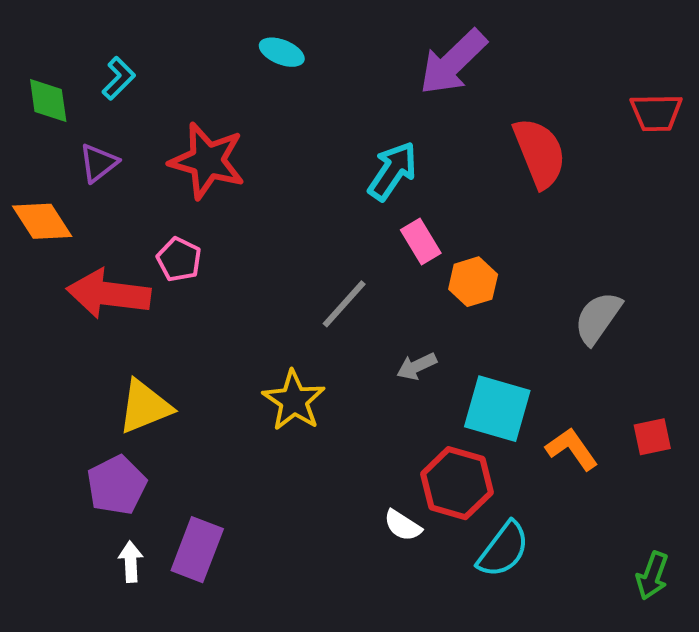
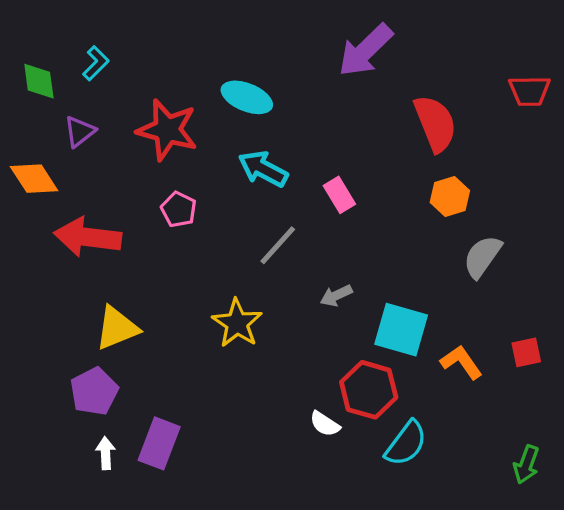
cyan ellipse: (282, 52) -> (247, 97), moved, size x1.4
cyan arrow: (393, 171) -> (263, 169), moved, turned -96
pink pentagon: (179, 260) -> (179, 209), moved
orange hexagon: (473, 282) -> (450, 196), moved

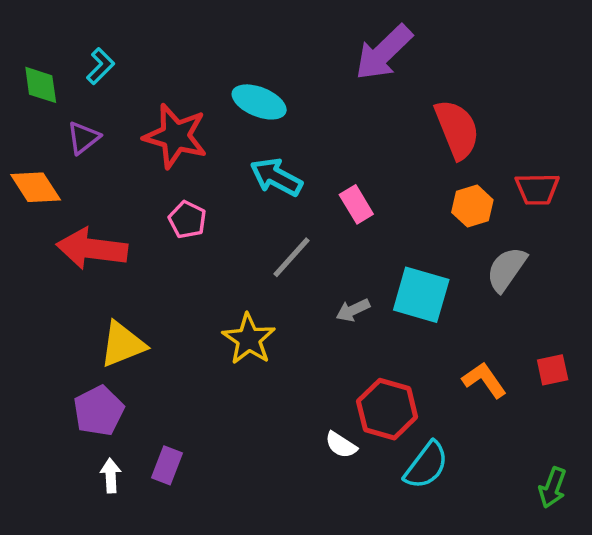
red trapezoid: (530, 91) -> (537, 189), moved
cyan square: (401, 330) -> (421, 295), moved
purple rectangle: (159, 443) -> (167, 465), size x0.7

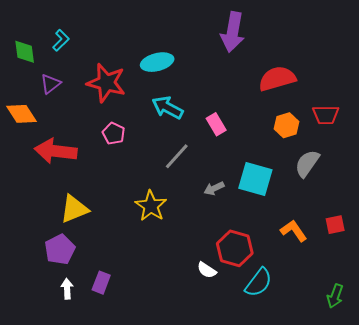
purple arrow: (384, 52) -> (233, 32), turned -36
cyan ellipse: (259, 102) -> (157, 62), turned -36
red semicircle: (457, 129) -> (277, 79), turned -84

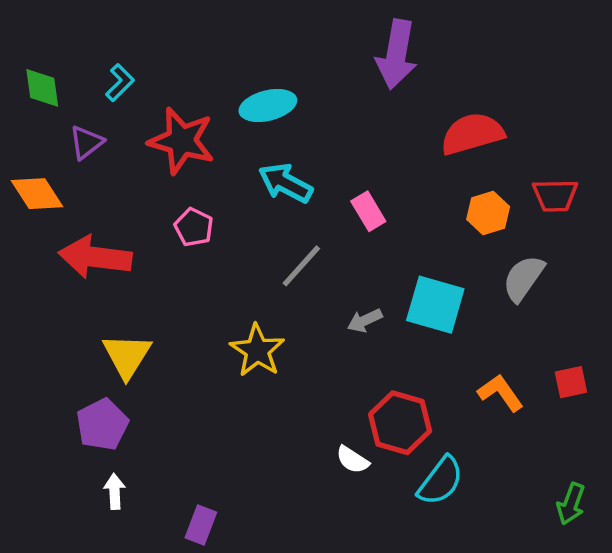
cyan L-shape: (61, 40) -> (120, 83), moved
yellow triangle: (74, 209) -> (127, 356), turned -36
purple rectangle: (101, 283) -> (201, 525), moved

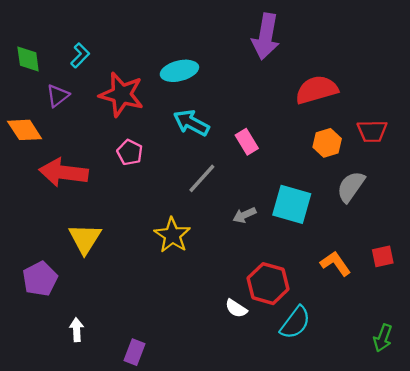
purple pentagon: (102, 424) -> (40, 279), moved

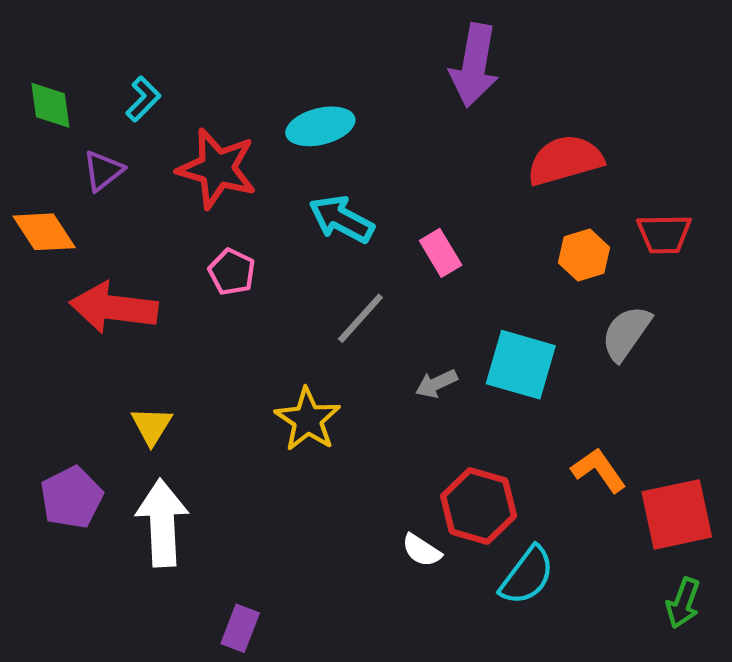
yellow triangle: (85, 239) -> (152, 426), size x0.7
red square: (383, 256) -> (677, 514), moved, size x1.8
white arrow: (77, 330) -> (162, 523), moved, size x2.0

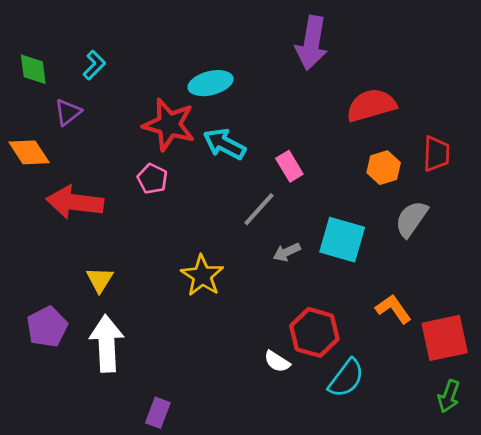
red star: (217, 169) -> (169, 125), moved
red trapezoid: (664, 234) -> (436, 154), turned -87
gray line: (360, 318) -> (259, 209), moved

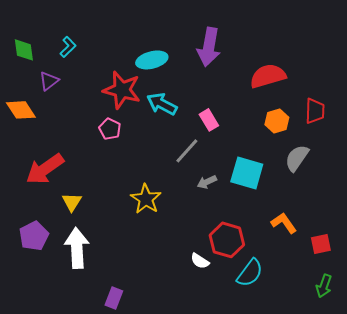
purple arrow: (312, 43) -> (209, 47), moved
red arrow: (75, 202) -> (45, 169), moved, turned -42
red square: (445, 338) -> (321, 244), size x0.6

